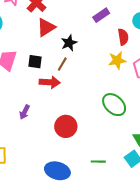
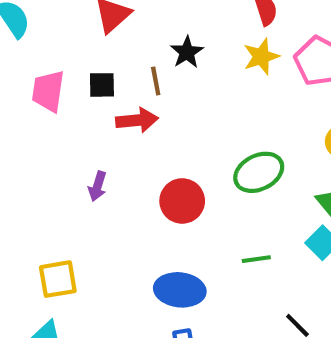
black star: (69, 43) -> (187, 52), moved
brown line: (62, 64) -> (156, 81), turned -32
green ellipse: (114, 105) -> (259, 172), moved, turned -60

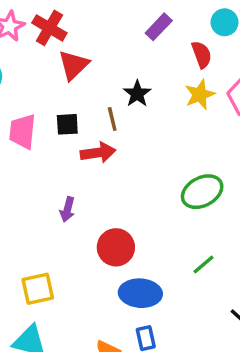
red circle: (182, 201) -> (116, 247), moved
green line: (256, 259) -> (203, 264), turned -30

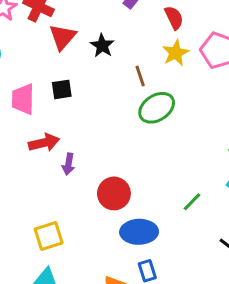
black star: (137, 94) -> (102, 46), moved
brown line: (112, 119) -> (140, 76), moved
red arrow: (98, 153) -> (44, 143), moved
green ellipse: (202, 192) -> (157, 108), moved

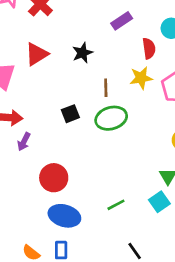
red triangle: (63, 37) -> (37, 54), moved
black square: (62, 89) -> (70, 114), moved, turned -30

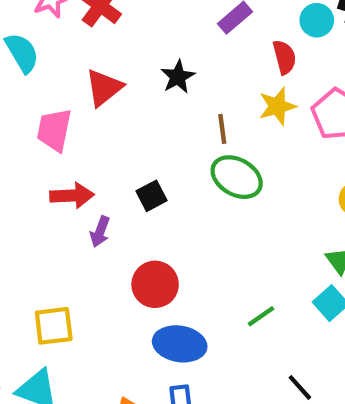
black square: (70, 114) -> (152, 196), moved
green ellipse: (111, 118) -> (237, 177), turned 52

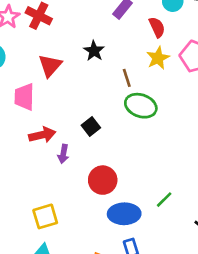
green line: (261, 316) -> (164, 200), moved

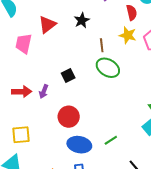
yellow star: (158, 58) -> (128, 35), turned 30
red arrow: (42, 135) -> (22, 92), moved

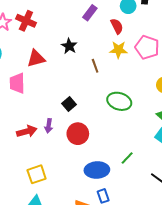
red triangle: (47, 25) -> (36, 58), turned 36
green ellipse: (108, 68) -> (119, 101), moved
red circle: (69, 117) -> (78, 134), moved

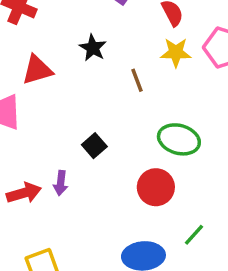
red circle: (78, 134) -> (156, 187), moved

